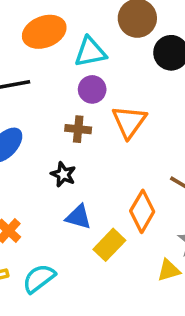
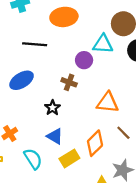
cyan triangle: (90, 52) -> (103, 44), moved
orange triangle: (129, 122) -> (108, 103), moved, turned 45
cyan semicircle: (39, 278) -> (33, 159), moved, turned 80

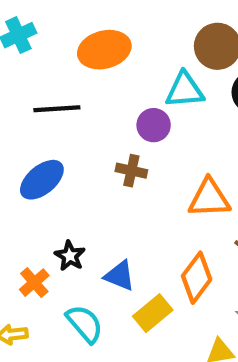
black star: (52, 108) -> (70, 256), moved

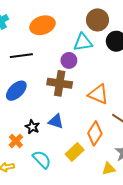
brown cross: (131, 171) -> (60, 83), size x1.6
orange triangle: (209, 198) -> (98, 94), turned 30
blue triangle: (120, 276) -> (56, 121), moved

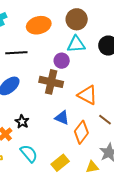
brown circle: (97, 20) -> (77, 19), moved
blue triangle: (56, 121) -> (62, 118), moved
yellow rectangle: (75, 152) -> (60, 163), moved

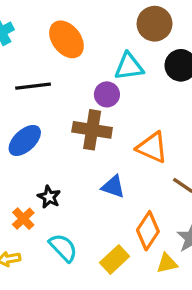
brown circle: (77, 19) -> (155, 24), moved
orange ellipse: (39, 25) -> (66, 39), turned 70
orange diamond: (81, 132) -> (148, 231), moved

